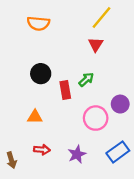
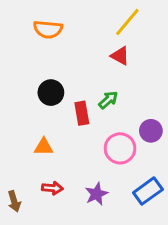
red triangle: (96, 44) -> (120, 56), turned -35

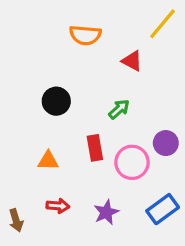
yellow line: (127, 22) -> (163, 24), moved
orange semicircle: (48, 29) -> (85, 35), moved
red rectangle: (82, 113) -> (95, 148), moved

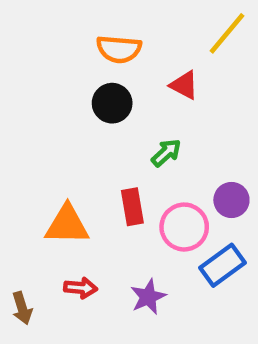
black circle: (56, 101) -> (112, 103), moved
orange triangle: (48, 161) -> (67, 225), size x1.5
blue rectangle: (163, 209) -> (222, 265), moved

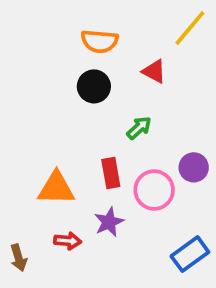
blue rectangle: (222, 265) -> (190, 254), moved
purple star: (148, 297) -> (109, 222), moved

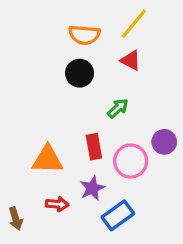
yellow line: (190, 28) -> (134, 24), moved
blue rectangle: (190, 254) -> (118, 215), moved

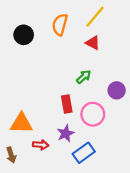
orange semicircle: (84, 35) -> (60, 25), turned 100
black circle: (80, 73) -> (24, 35), moved
purple circle: (164, 142) -> (117, 90), moved
orange triangle: (48, 159) -> (21, 123), moved

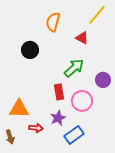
yellow line: (95, 17) -> (97, 15), moved
black circle: (24, 35) -> (30, 50), moved
green arrow: (84, 77) -> (74, 68), size x1.5

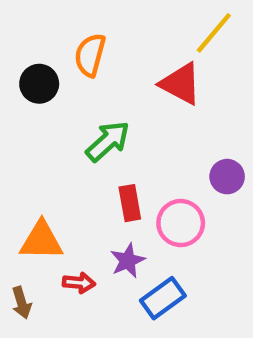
orange semicircle: (53, 22) -> (90, 55), moved
red triangle: (82, 38) -> (181, 84), size x1.5
black circle: (30, 50) -> (39, 84), moved
green arrow: (74, 68) -> (108, 141), moved

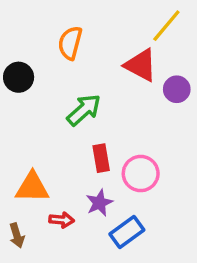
black circle: (39, 84) -> (19, 77), moved
purple circle: (227, 177) -> (177, 89), moved

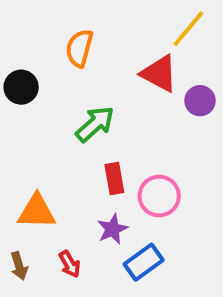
red arrow: (62, 220) -> (70, 264), moved, turned 55

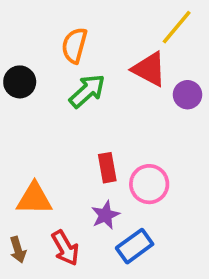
green arrow: (95, 124) -> (87, 91), moved
red arrow: (70, 264) -> (65, 248), size x1.4

